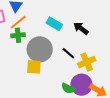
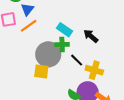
green cross: (18, 35) -> (62, 44), moved
yellow cross: (87, 62) -> (94, 70), turned 36

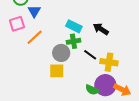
orange line: (29, 26) -> (35, 37), moved
gray circle: (48, 54) -> (61, 53), size x0.7

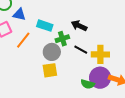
blue triangle: (34, 11) -> (19, 14), turned -40
cyan rectangle: (74, 26) -> (45, 26), moved
black arrow: (101, 29) -> (79, 26), moved

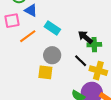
green cross: (62, 39) -> (94, 45), moved

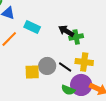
gray circle: (52, 55) -> (47, 66), moved
black line: (81, 61) -> (65, 67), moved

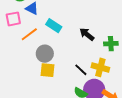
green cross: (76, 37) -> (111, 44), moved
gray circle: (47, 66) -> (45, 54), moved

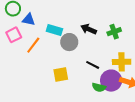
gray circle: (45, 54) -> (69, 42), moved
yellow cross: (100, 67) -> (122, 62), moved

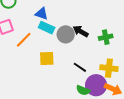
blue triangle: (29, 20) -> (42, 14), moved
gray circle: (69, 42) -> (66, 34), moved
yellow square: (61, 75) -> (47, 59), moved

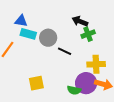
black arrow: (81, 31) -> (80, 21), moved
yellow square: (47, 59) -> (36, 83), moved
black line: (80, 67) -> (65, 51), moved

